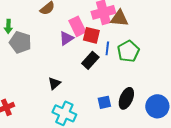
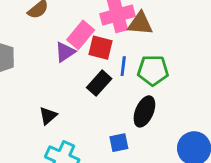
pink rectangle: (77, 26) -> (81, 35), turned 66
green pentagon: (128, 51) -> (153, 70), turned 30
black ellipse: (126, 98) -> (144, 111), moved

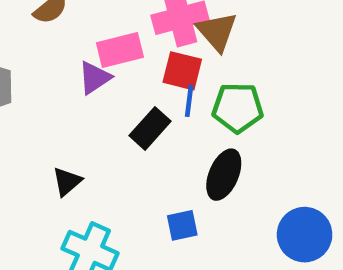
brown triangle: (140, 24) -> (217, 32), turned 44
pink rectangle: (81, 35) -> (120, 50), turned 36
red square: (100, 48) -> (182, 71), moved

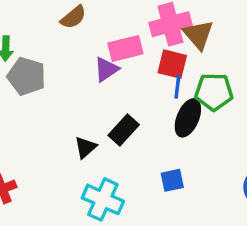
black rectangle: (150, 128) -> (124, 130), moved
black ellipse: (224, 175) -> (188, 118), moved

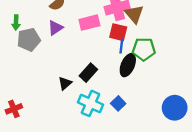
purple triangle: (106, 69) -> (55, 28), moved
gray pentagon: (27, 76) -> (29, 40), turned -30
blue square: (172, 180) -> (118, 103), turned -32
cyan cross: (103, 199) -> (91, 103), moved

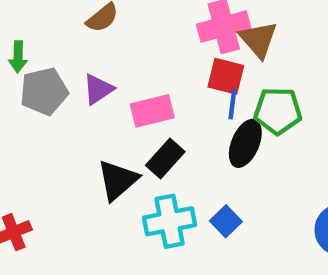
pink rectangle: (89, 23) -> (152, 111), moved
purple triangle: (55, 28) -> (98, 89), moved
black triangle: (65, 83) -> (118, 180), size x1.5
cyan cross: (91, 103) -> (170, 221), turned -35

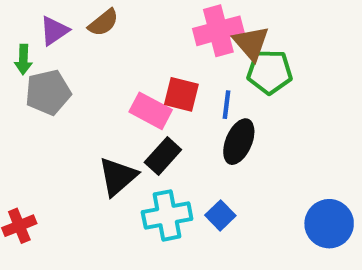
red square: (226, 76) -> (181, 94), moved
purple triangle: (98, 89) -> (54, 31), moved
pink rectangle: (152, 111) -> (151, 111), turned 42
green pentagon: (278, 111) -> (270, 72), moved

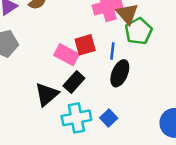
green pentagon: (270, 72) -> (138, 31), turned -30
red square: (181, 94) -> (85, 45), turned -30

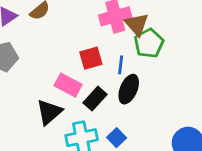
pink rectangle: (67, 55) -> (68, 85), moved
black rectangle: (74, 82) -> (95, 99), moved

